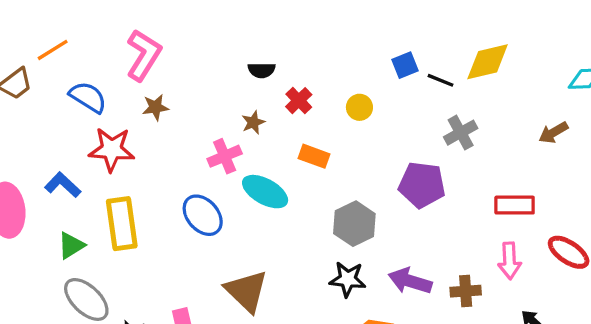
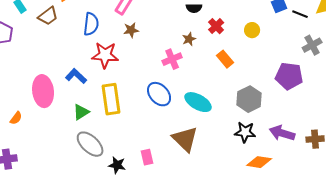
blue semicircle: (88, 97) -> (91, 24), turned 65
orange rectangle: (314, 156) -> (225, 59), turned 30
cyan ellipse: (265, 192) -> (198, 102), moved

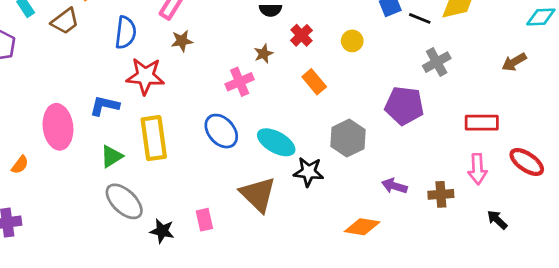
blue L-shape: (76, 76) -> (104, 106), turned -30
black star: (245, 132) -> (309, 172), moved
purple arrow: (282, 133) -> (394, 186), size x0.7

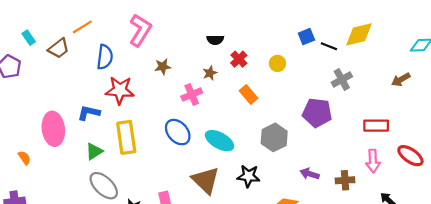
brown star: (182, 41) -> (163, 67), moved
orange semicircle: (20, 165) -> (24, 158), turned -72
black star: (309, 172) -> (248, 176), moved

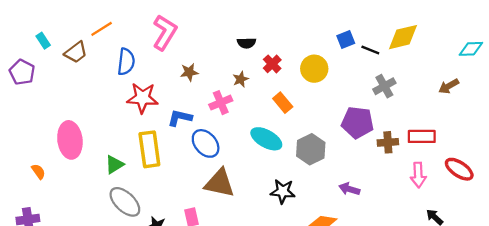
yellow circle: (277, 63) -> (314, 69), size x1.5
blue L-shape: (89, 113) -> (180, 118), moved
cyan ellipse: (220, 141) -> (266, 139), moved
brown triangle: (206, 180) -> (220, 183), moved, turned -32
brown cross: (345, 180) -> (388, 142), moved

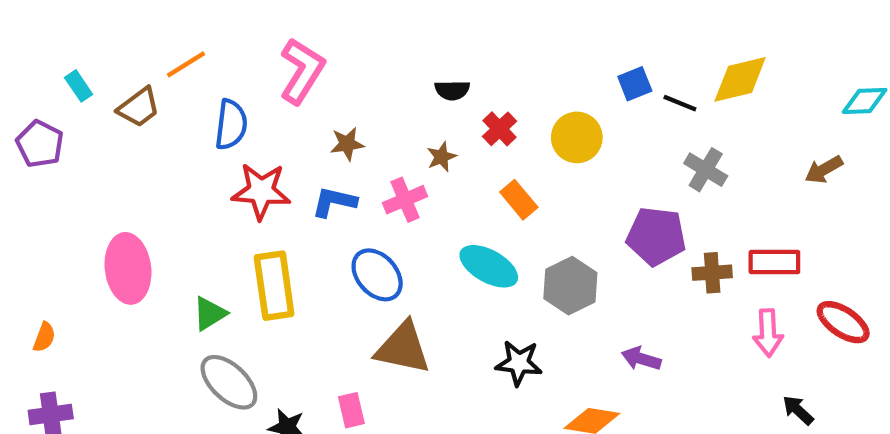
gray cross: (384, 86) -> (706, 170), turned -30
blue L-shape: (180, 118) -> (334, 202), moved
orange semicircle: (38, 172) -> (44, 337), moved, turned 56

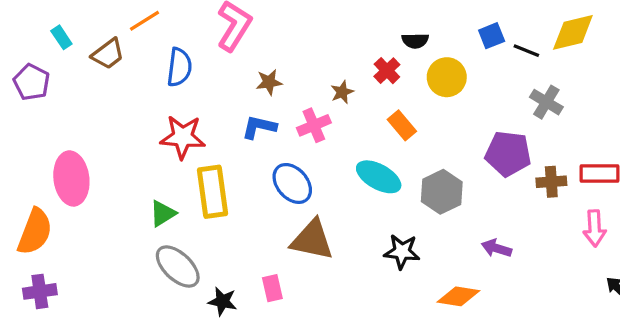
black semicircle: (452, 90) -> (415, 41), moved
red star: (261, 191) -> (183, 137), moved
pink ellipse: (128, 268) -> (71, 178), moved
orange semicircle: (44, 337) -> (35, 232), size x2.0

